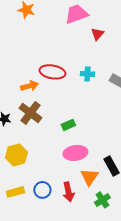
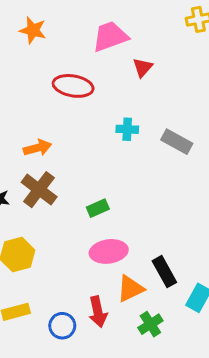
red ellipse: (52, 72) -> (73, 86), moved
orange triangle: (89, 177) -> (130, 289), turned 30
blue circle: (42, 190) -> (62, 326), moved

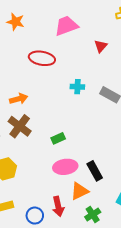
red triangle: (143, 67) -> (101, 46), moved
black rectangle: (164, 272) -> (95, 171), moved

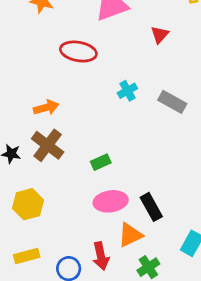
cyan cross: (77, 87) -> (127, 91), turned -32

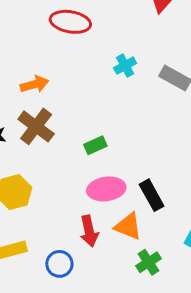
orange triangle: (130, 235) -> (128, 226), turned 48
red arrow: (101, 256) -> (89, 231), moved

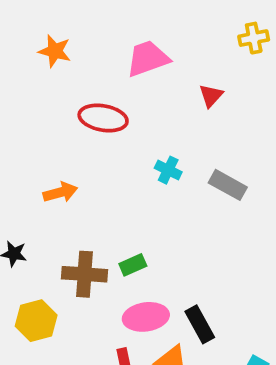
cyan cross: (125, 66) -> (168, 170), turned -35
brown cross: (36, 126) -> (84, 274), moved, turned -33

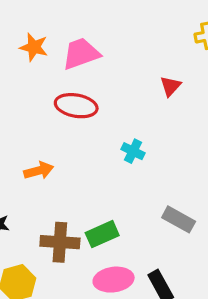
pink trapezoid: (148, 59) -> (81, 54), moved
gray rectangle: (228, 185) -> (179, 219), moved
green rectangle: (133, 265) -> (102, 234), size x1.4

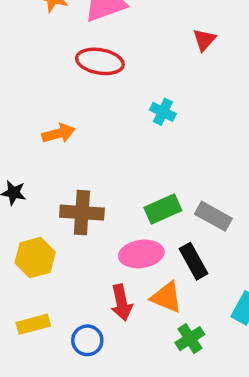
gray rectangle: (179, 219) -> (213, 216), moved
green rectangle: (102, 234) -> (163, 209), moved

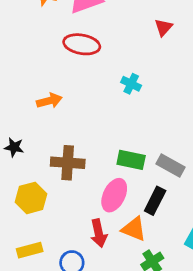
green rectangle: (163, 209) -> (131, 160), turned 36
pink ellipse: (141, 254) -> (114, 195), turned -56
black rectangle: (193, 261) -> (155, 201), turned 56

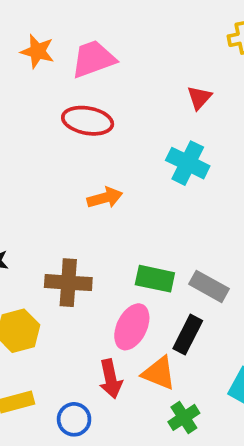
cyan cross: (131, 84) -> (188, 163), moved, size x1.5
orange arrow: (49, 101) -> (105, 198), moved

